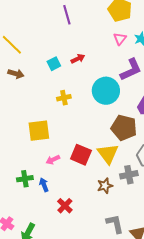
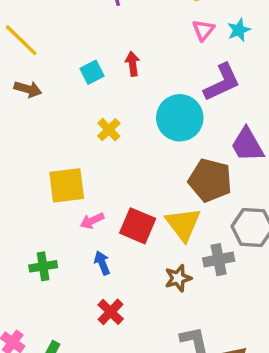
red arrow: (78, 59) -> (133, 64), turned -72
yellow cross: (64, 98) -> (109, 130), turned -32
pink arrow: (53, 160) -> (92, 221), moved
blue arrow: (44, 185) -> (102, 263), moved

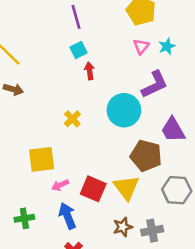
cyan square: (92, 72) -> (78, 50), moved
gray cross: (219, 260) -> (152, 231), moved
blue arrow: (102, 263) -> (67, 216), size x1.5

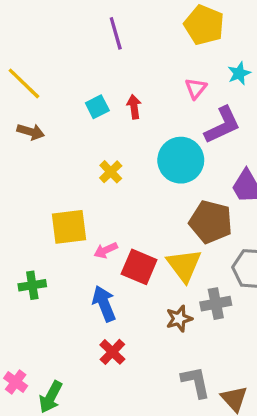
pink triangle: (141, 46) -> (196, 88), moved
cyan square: (78, 50) -> (97, 107), moved
pink arrow: (60, 185) -> (106, 250), moved
green cross: (24, 218) -> (32, 285), moved
gray cross: (152, 231) -> (216, 304), moved

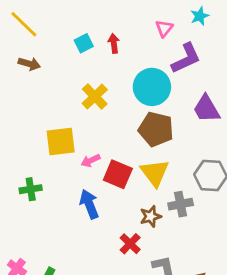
yellow cross: (111, 172) -> (95, 96), size x1.4
brown pentagon: (211, 222) -> (156, 129), moved
red cross: (112, 352) -> (130, 244), moved

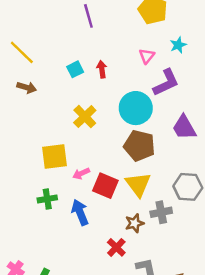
green cross: (31, 189) -> (47, 199), moved

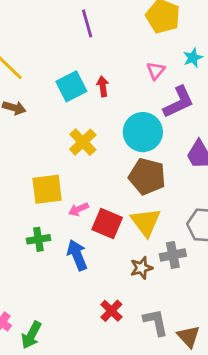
cyan square: (75, 69) -> (71, 86), size x1.5
red cross: (116, 247) -> (111, 311), moved

